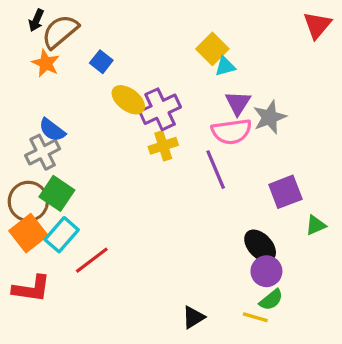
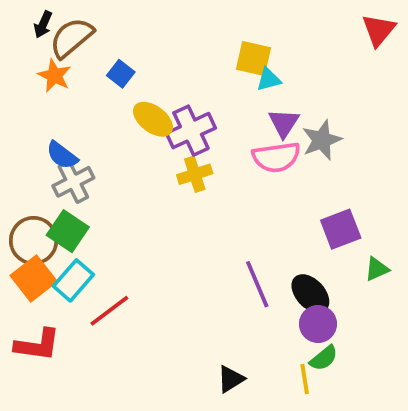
yellow square: (212, 49) -> (254, 59), turned -32
gray cross: (43, 152) -> (73, 182), moved
purple line: (216, 170) -> (257, 284), moved
yellow line: (255, 317) -> (305, 379), turned 65

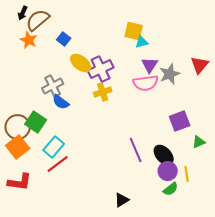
red triangle: (379, 30) -> (200, 65), moved
blue semicircle: (62, 155) -> (61, 102), moved
gray cross: (73, 182) -> (53, 86), moved
cyan rectangle: (73, 280) -> (54, 147), moved
yellow line: (305, 379) -> (187, 174), moved

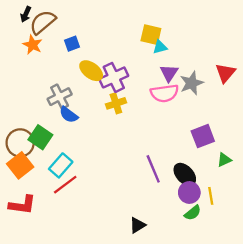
blue square: (64, 39) -> (72, 44), turned 32

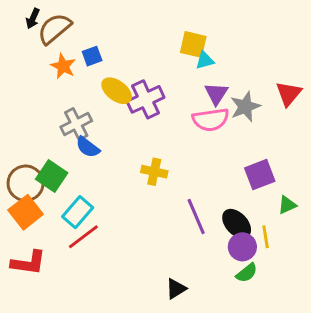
orange star: (33, 45) -> (63, 66), moved
yellow cross: (116, 103) -> (154, 172), moved, turned 30
yellow line: (211, 196) -> (266, 237), moved

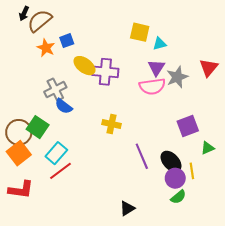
cyan triangle: (205, 60) -> (160, 44), moved
purple cross: (146, 99) -> (105, 72), turned 30

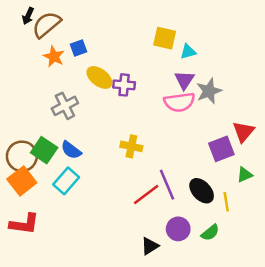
red triangle: (209, 68) -> (243, 132), moved
purple cross: (105, 72) -> (124, 85), size x0.7
blue semicircle: (64, 106) -> (71, 150), moved
red line: (60, 171) -> (146, 194), moved
purple circle: (175, 178) -> (178, 229), moved

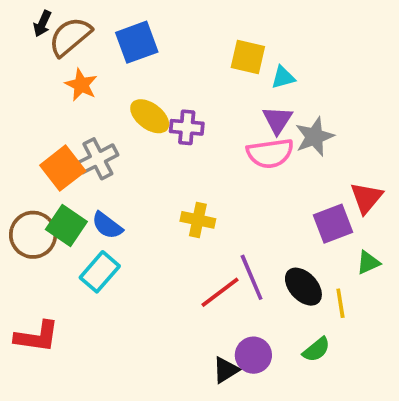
blue square: (78, 48) -> (137, 42), moved, size x1.6
orange square: (22, 181) -> (63, 168), moved
purple circle: (178, 229) -> (253, 355), moved

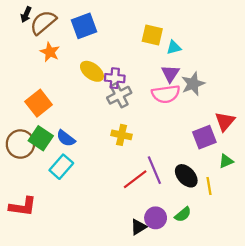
gray cross: (98, 159) -> (119, 95), moved
green semicircle: (316, 350) -> (183, 214), moved

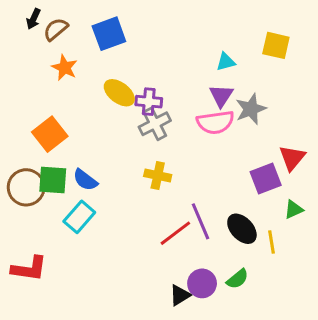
brown semicircle: (43, 22) -> (56, 29), size x0.7
yellow square: (152, 35) -> (276, 45), moved
green square: (41, 138) -> (53, 180), turned -30

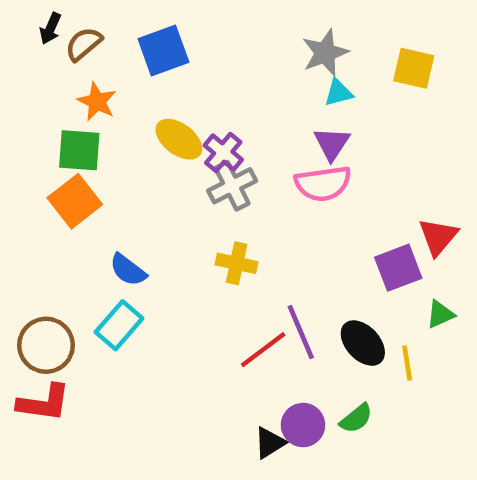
purple cross: (149, 102) -> (223, 152), turned 35
gray star: (251, 109) -> (325, 53), moved
green square: (53, 180) -> (79, 150), moved
brown circle: (26, 187) -> (46, 345), moved

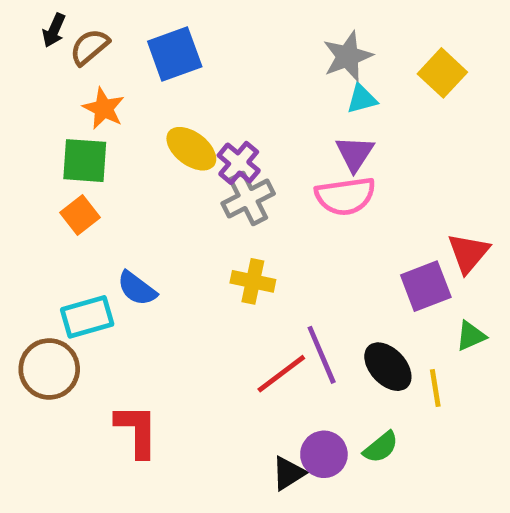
yellow square: (414, 68) -> (442, 73), turned 30
orange square: (75, 201) -> (80, 215), size x0.7
cyan rectangle: (119, 325) -> (87, 317), moved, turned 33
red L-shape: (44, 403) -> (137, 431), moved, turned -98

